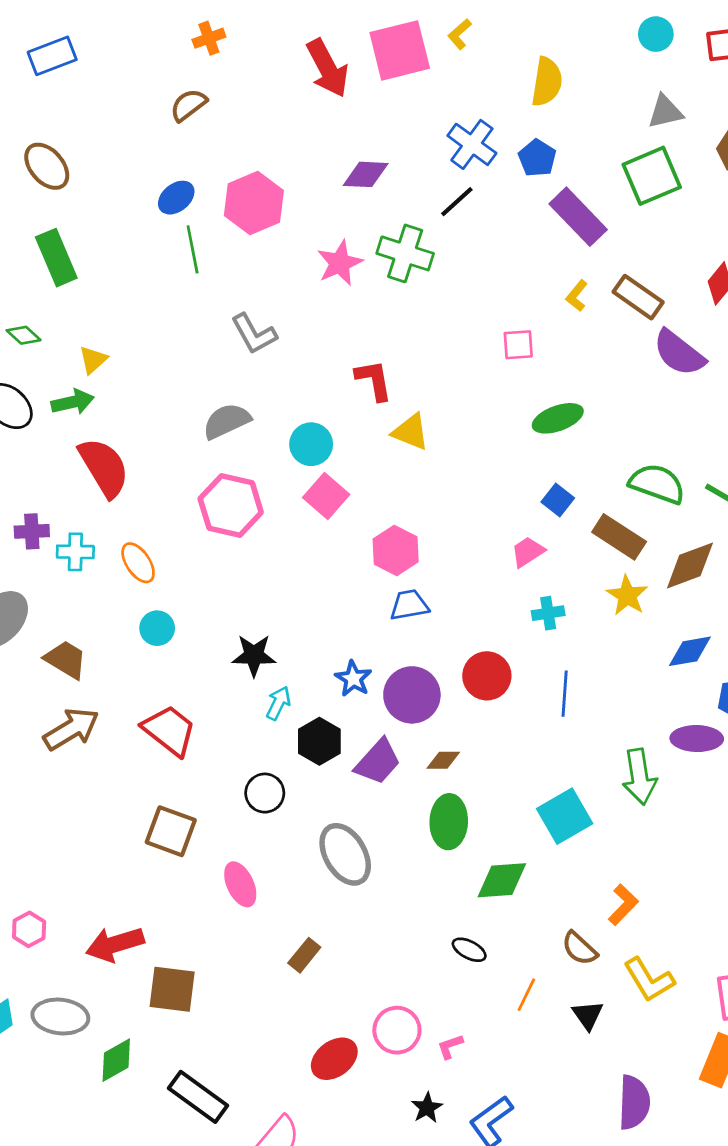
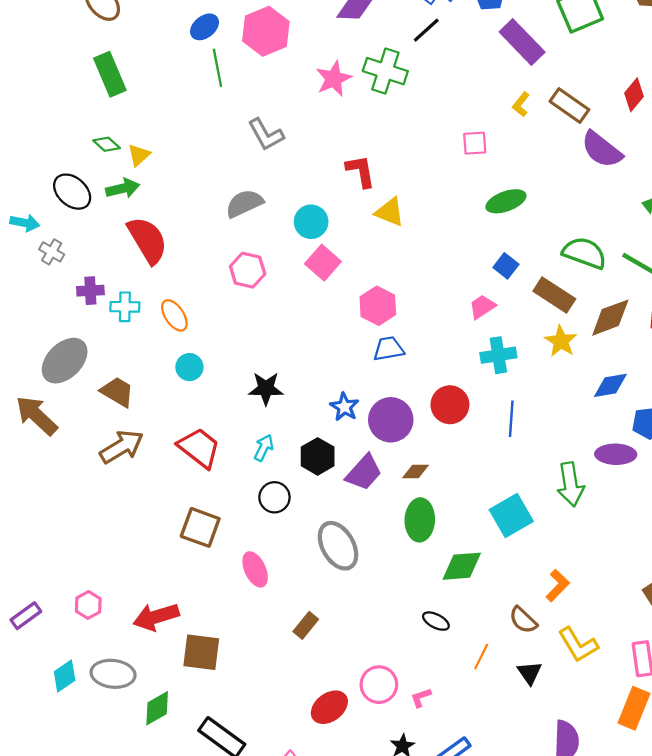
green diamond: (24, 335) -> (107, 144), moved
pink hexagon: (231, 506) -> (248, 270), size x0.7
cyan cross: (548, 613) -> (498, 355), size x1.4
cyan arrow: (278, 703) -> (264, 448), moved

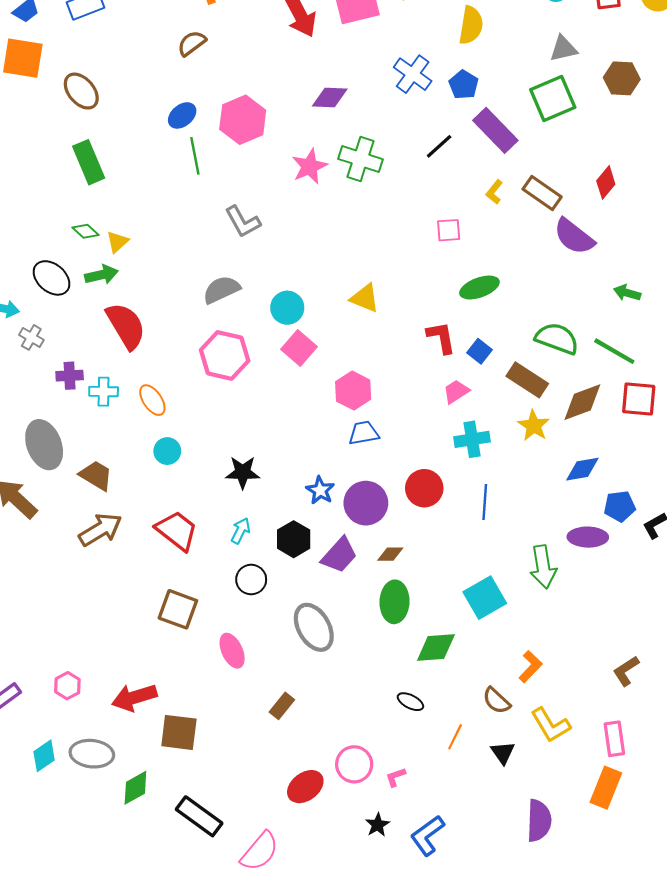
black line: (426, 30) -> (439, 146), moved
red L-shape: (361, 171) -> (441, 337), moved
pink hexagon: (248, 270) -> (225, 355), size x1.4
gray ellipse: (65, 361) -> (44, 445), turned -66

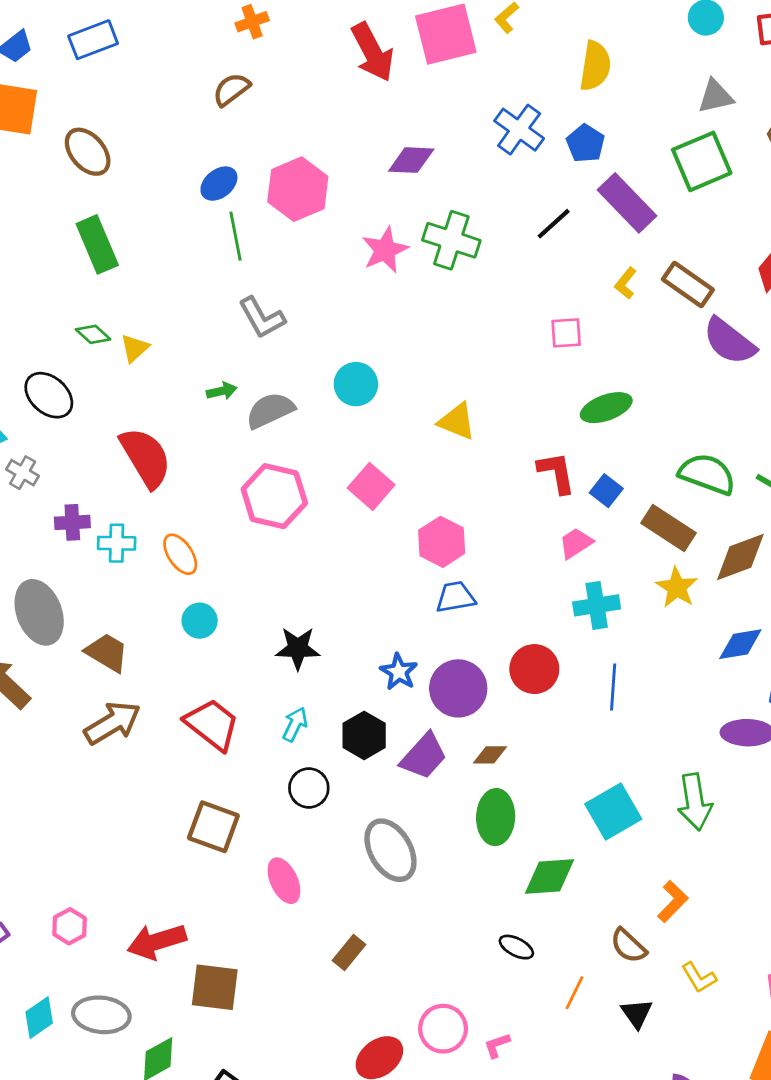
gray L-shape: (243, 222) -> (262, 318), moved
green arrow: (101, 275) -> (222, 391), moved, size x0.7
cyan circle: (287, 308) -> (356, 384), moved
green arrow: (543, 567) -> (695, 802), moved
yellow L-shape: (551, 725) -> (699, 977), size x0.7

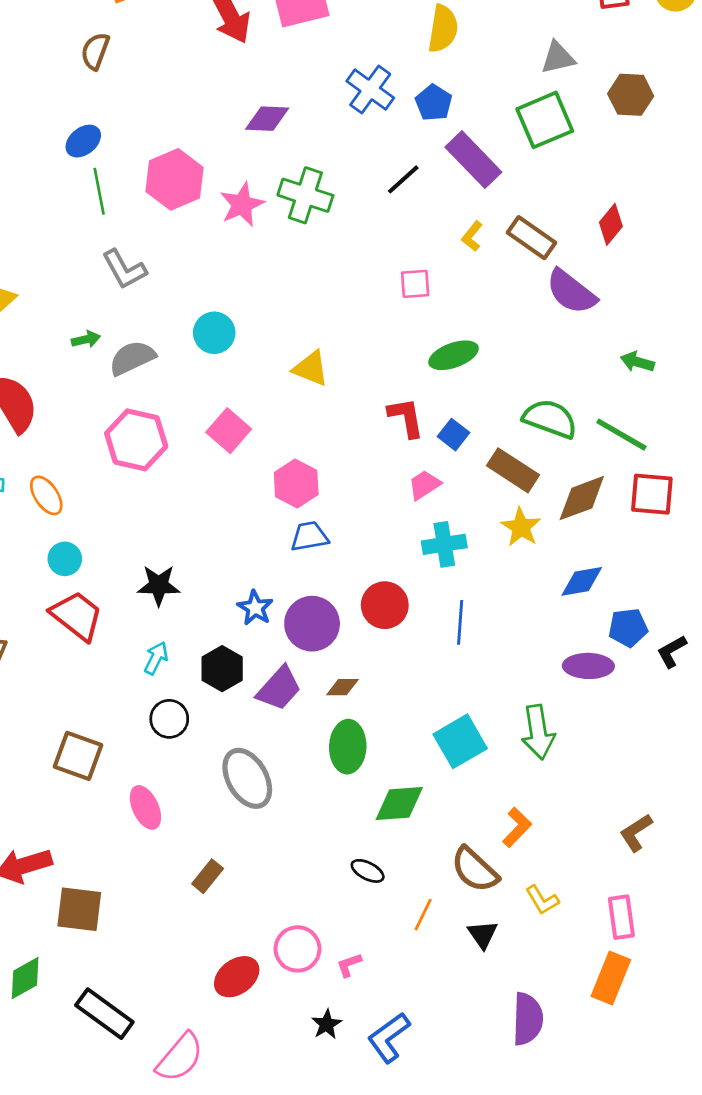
brown semicircle: (231, 89) -> (95, 51), turned -33
pink hexagon: (298, 189) -> (175, 179), moved
red trapezoid: (212, 724) -> (77, 616), moved
brown semicircle: (628, 946) -> (475, 870), size x1.4

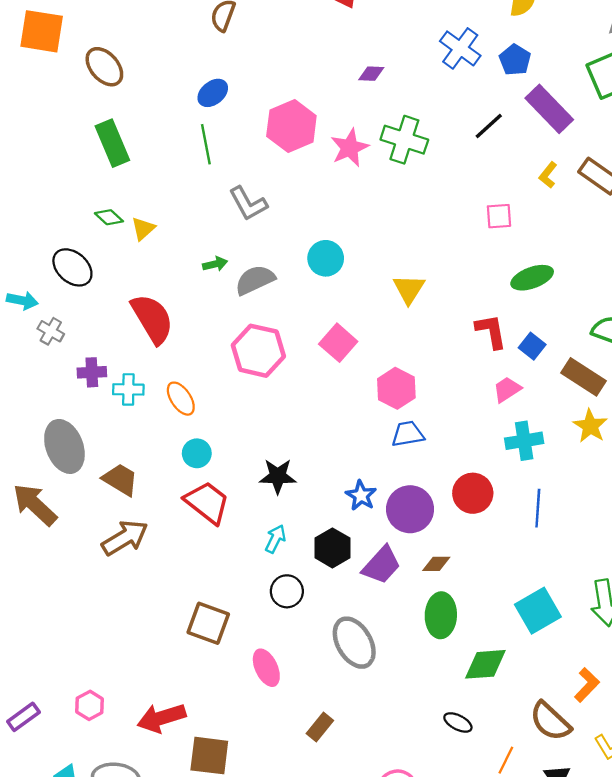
purple diamond: (267, 119) -> (371, 74), size x0.7
green line: (99, 191) -> (206, 144), moved
yellow triangle: (311, 368) -> (409, 289), turned 40

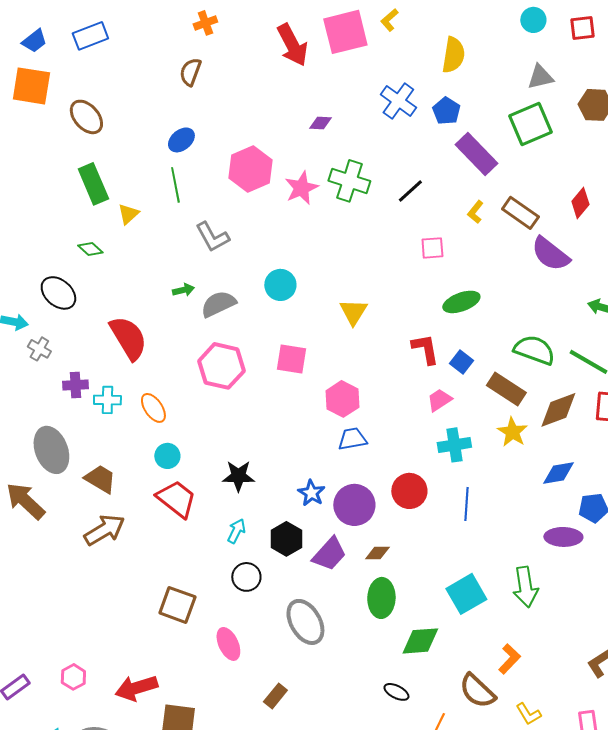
black line: (489, 126) -> (410, 191), moved
yellow triangle: (143, 229) -> (128, 214), moved
pink square: (338, 343) -> (291, 359), turned -32

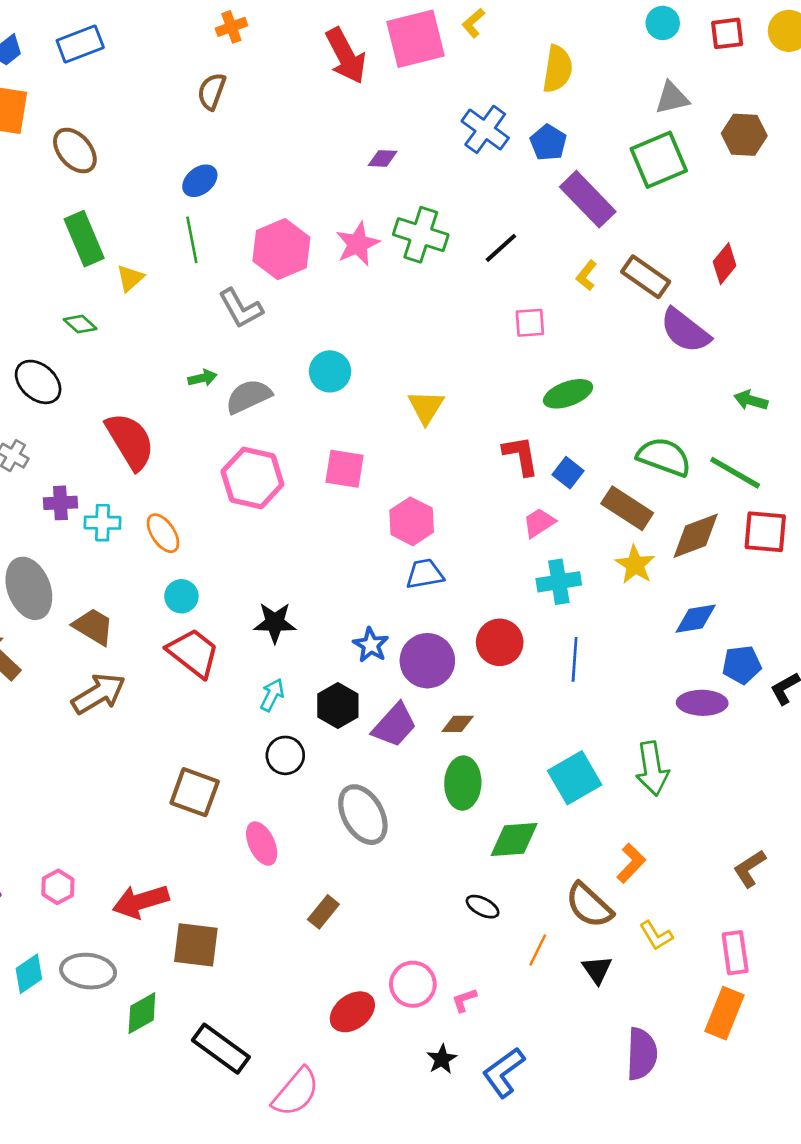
pink hexagon: (250, 169) -> (281, 249), moved

